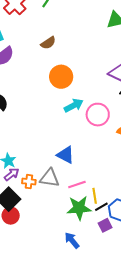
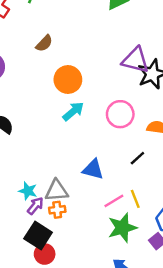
cyan arrow: (74, 105) -> (73, 111), moved
gray triangle: (50, 178) -> (57, 191), moved
yellow line: (95, 196) -> (135, 199), moved
black line: (101, 207) -> (137, 158), moved

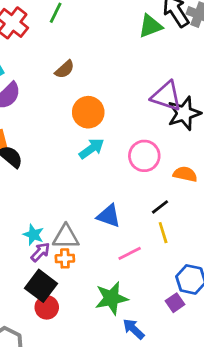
yellow line: (135, 199) -> (163, 233), moved
green star: (122, 228) -> (111, 298), moved

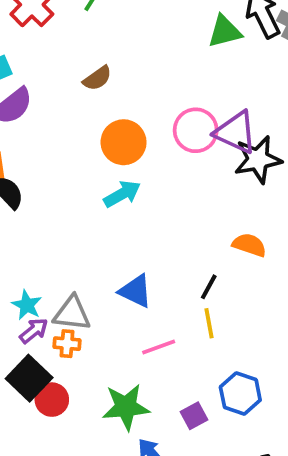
pink circle: (144, 156) -> (196, 130), moved
black line: (160, 207) -> (209, 287), turned -30
purple square: (175, 303) -> (194, 416), moved
red circle: (47, 307) -> (52, 400), moved

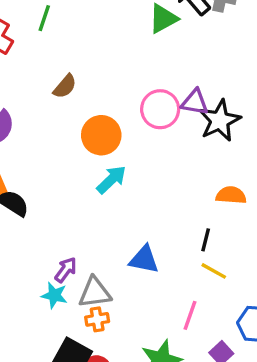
purple triangle: (236, 132) -> (195, 102), size x0.7
yellow line: (209, 323) -> (214, 271), turned -36
purple arrow: (34, 331) -> (66, 270), moved
pink line: (159, 347) -> (190, 315), moved, turned -36

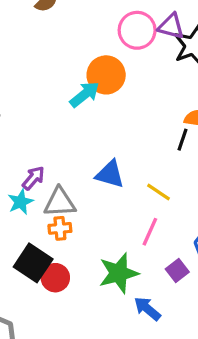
orange circle: (101, 135) -> (106, 75), moved
black line: (206, 240) -> (182, 140), moved
yellow line: (214, 271) -> (158, 192), moved
cyan star: (54, 295) -> (20, 202), turned 30

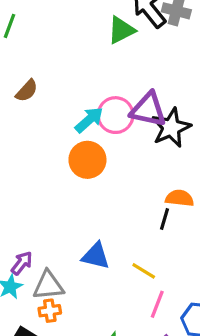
purple triangle: (171, 26) -> (148, 110), size x1.4
cyan arrow: (85, 94) -> (89, 120), moved
pink line: (150, 232) -> (157, 304), moved

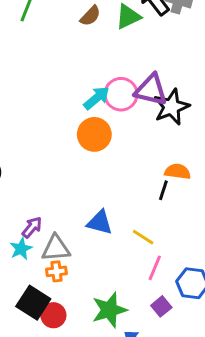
brown semicircle: (27, 91) -> (90, 16), moved

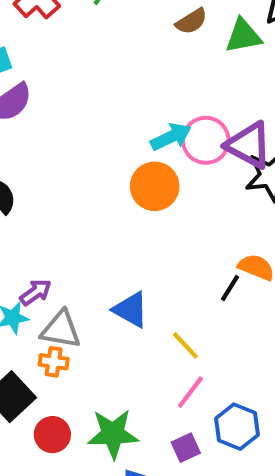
red circle: (53, 315) -> (52, 435), moved

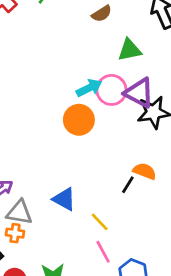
green triangle: (243, 36) -> (130, 50), moved
pink line: (190, 392) -> (103, 252), turned -65

